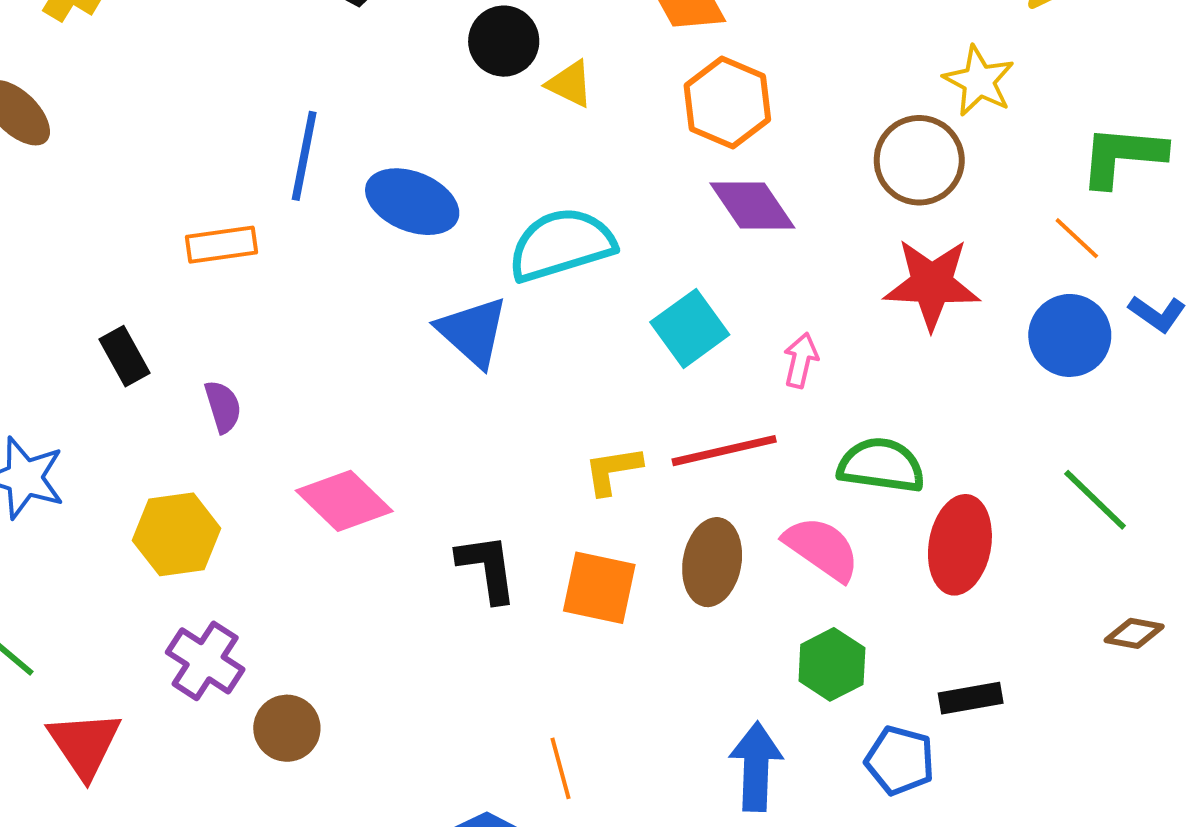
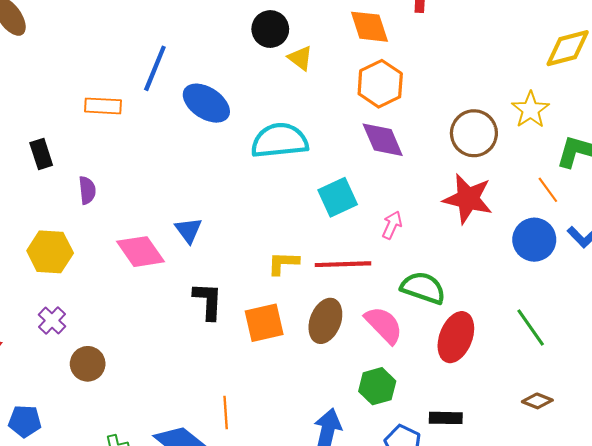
yellow star: (979, 81) -> (530, 110), moved
blue triangle: (473, 332) -> (188, 230), moved, size x0.7
orange square: (599, 588) -> (264, 323), turned -36
purple cross: (205, 661) -> (52, 320), size x0.7

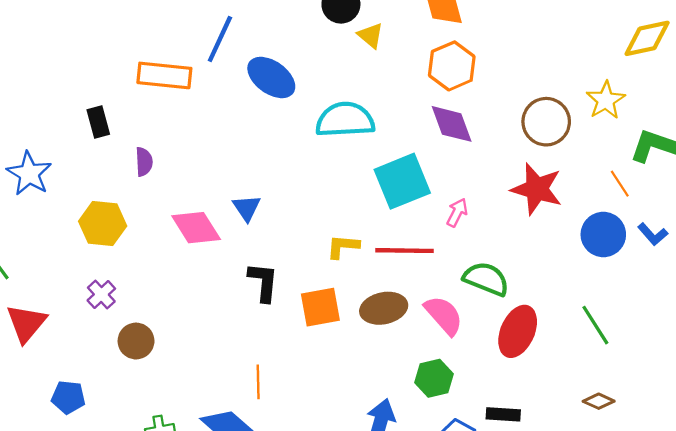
orange rectangle: (103, 106) -> (164, 75), size x1.4
cyan square: (338, 197) -> (402, 181), size x1.4
brown ellipse: (325, 321) -> (384, 308), turned 54
orange line: (226, 413) -> (258, 382), moved

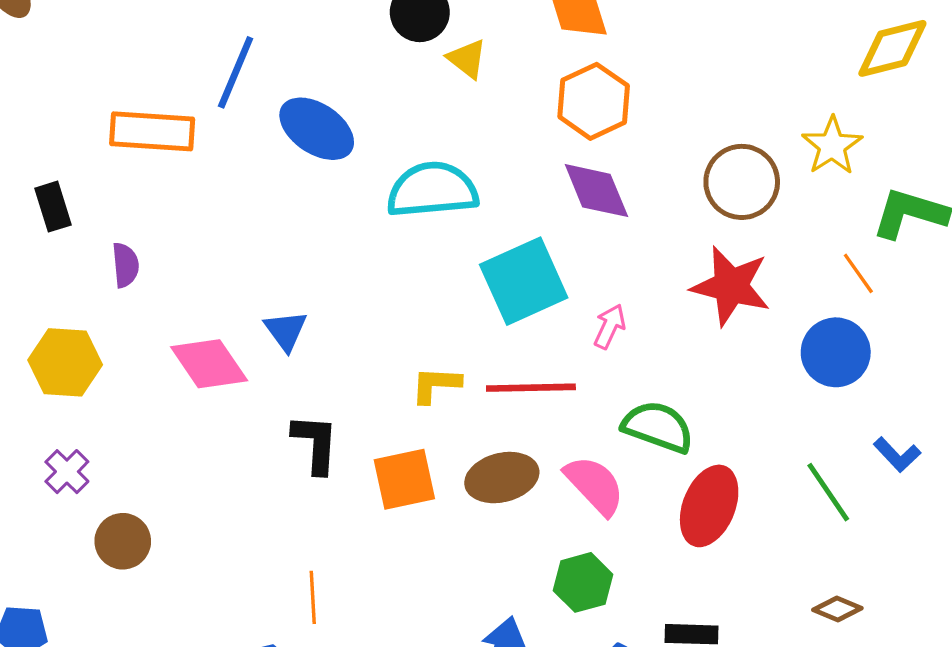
blue L-shape: (653, 234) -> (897, 455), moved

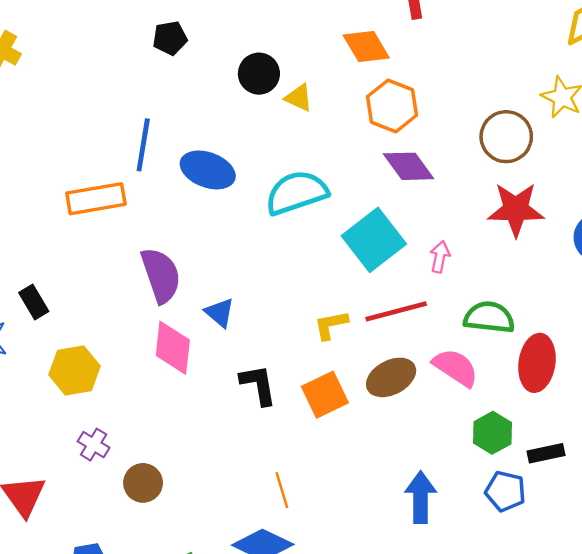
black rectangle: (53, 207) -> (34, 302), moved
purple semicircle: (125, 265) -> (161, 275), moved, size x1.8
pink diamond: (209, 364) -> (173, 348), turned 54
green hexagon: (583, 582) -> (492, 433), moved

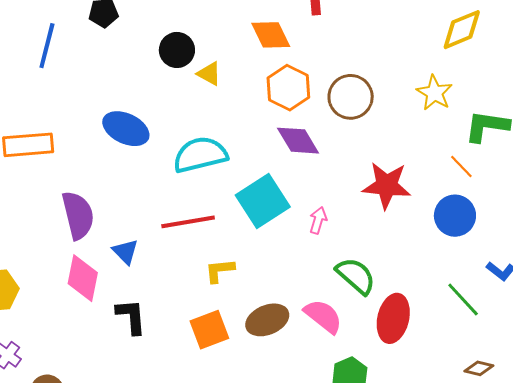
brown circle: (506, 137) -> (351, 97), moved
blue line: (143, 145) -> (47, 46), moved
red line: (396, 311) -> (188, 222), moved
green semicircle: (489, 317) -> (356, 276), turned 30
black L-shape: (258, 385) -> (131, 317), moved

